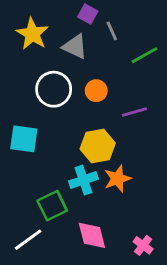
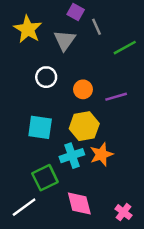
gray triangle: (75, 47) -> (65, 40), turned 40
white circle: (54, 89) -> (46, 77), size x0.7
orange circle: (96, 91) -> (83, 89), moved
cyan square: (24, 139) -> (40, 127), moved

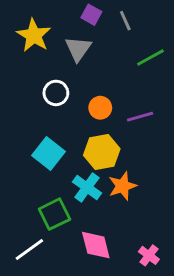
gray line: (96, 27) -> (125, 21), moved
cyan square: (40, 127) -> (49, 154), turned 30
cyan cross: (72, 156) -> (87, 187), turned -35

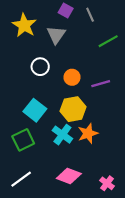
green square: (54, 214) -> (23, 140), moved
pink diamond: (96, 245) -> (69, 176), turned -55

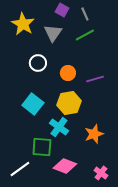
green line: (108, 41) -> (85, 35), moved
orange star: (88, 133) -> (94, 134), moved
green square: (23, 140) -> (42, 147), moved, turned 30

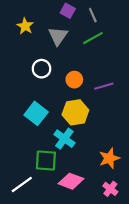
yellow star: (23, 24) -> (25, 26), size x0.7
orange star: (94, 134) -> (109, 158), moved

